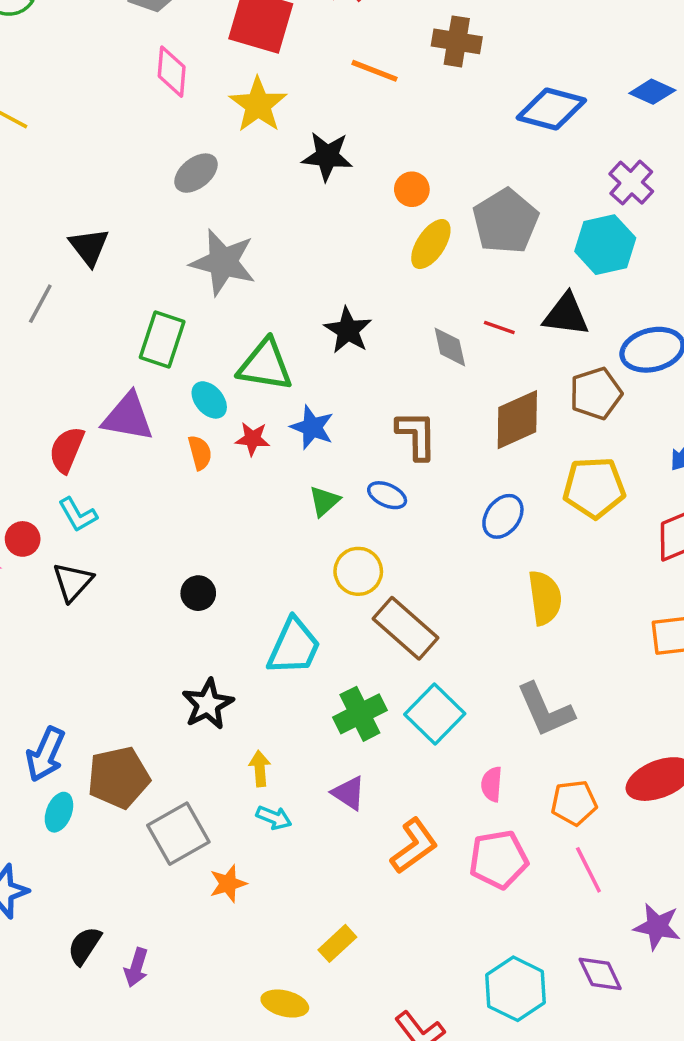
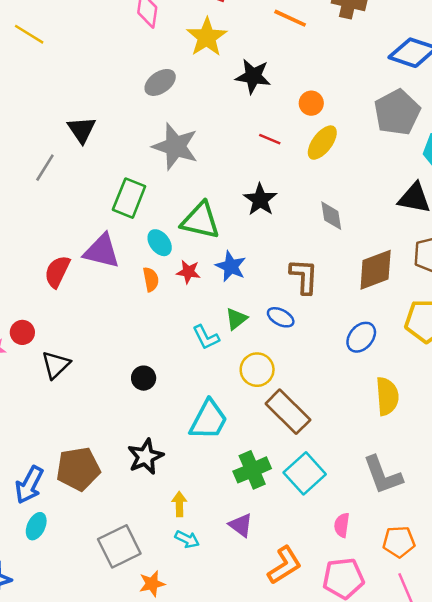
gray pentagon: (506, 221) -> (397, 112), moved
red line: (499, 327) -> (270, 139), moved
cyan L-shape: (78, 515) -> (206, 337), moved
brown pentagon: (119, 777) -> (78, 469), moved

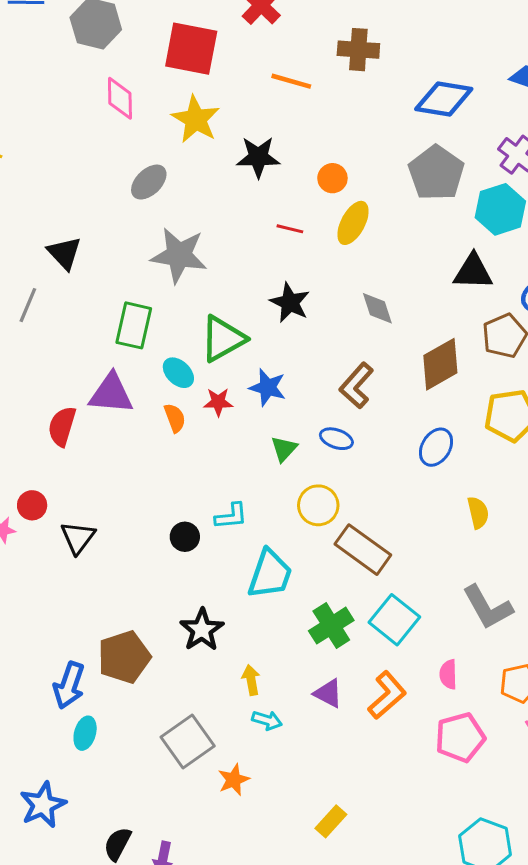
green triangle: (201, 221) -> (223, 339), turned -33
brown L-shape: (304, 276) -> (356, 386), turned -132
cyan L-shape: (206, 337) -> (231, 516), moved, turned -60
yellow semicircle: (387, 396) -> (478, 513), size x0.7
orange L-shape: (285, 565) -> (387, 695), moved

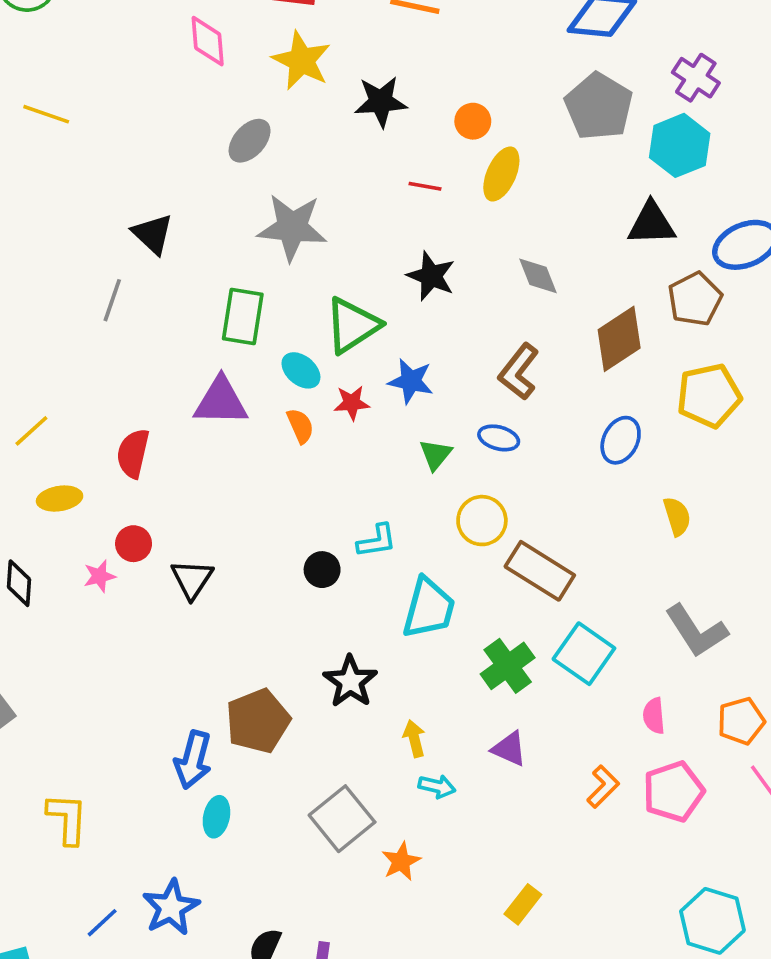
red semicircle: (62, 426) -> (133, 453), moved
orange L-shape: (387, 695) -> (603, 787), moved, size x0.7

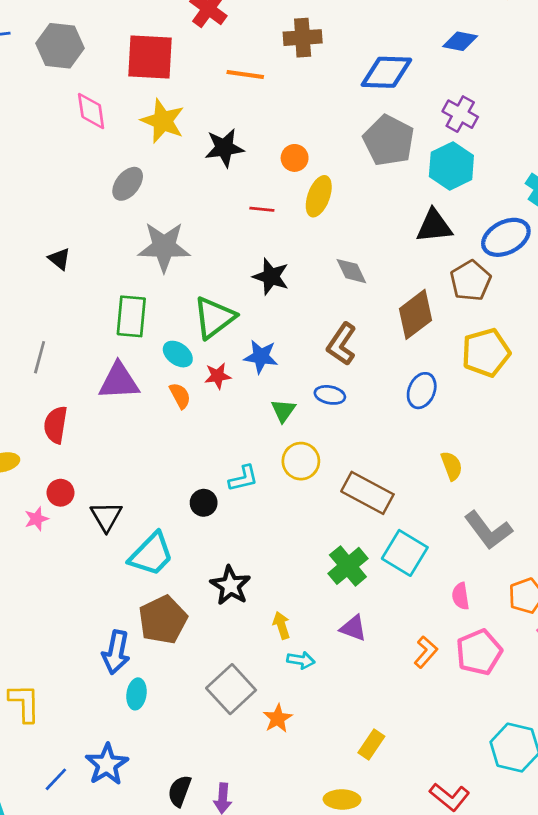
black triangle: (153, 234) -> (59, 259), size x0.7
gray line: (112, 300) -> (40, 357), moved
yellow semicircle: (677, 516) -> (452, 466), moved
yellow circle: (482, 521) -> (301, 461), moved
cyan trapezoid: (429, 608) -> (151, 554), moved, turned 33

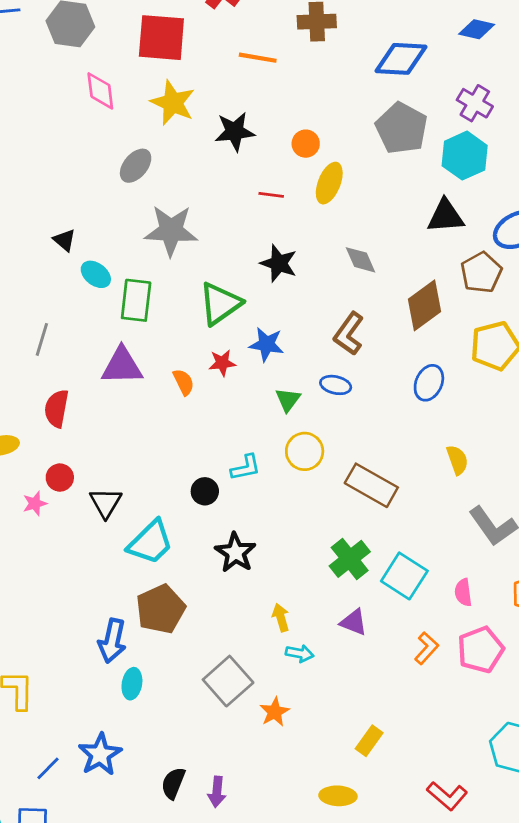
cyan ellipse: (178, 354) -> (96, 274), moved
cyan square: (405, 553) -> (404, 576), moved
black star: (230, 586) -> (235, 553), moved

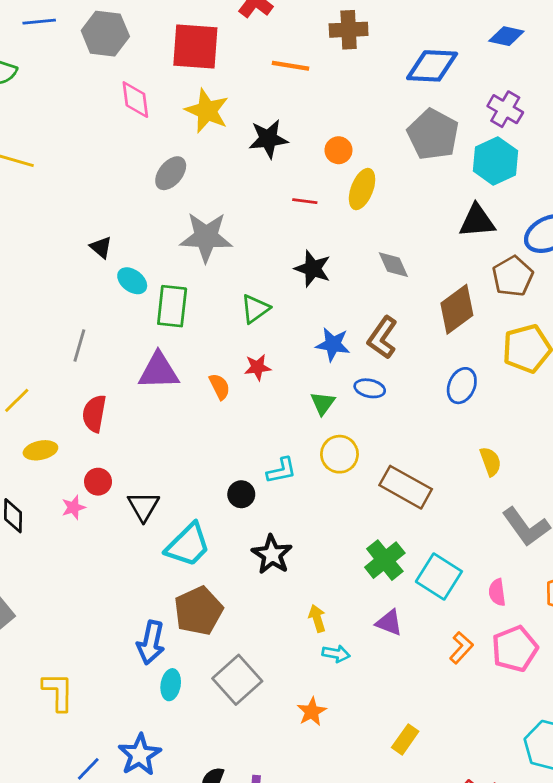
green triangle: (220, 304) -> (255, 309), size x0.7
blue star: (267, 344) -> (333, 344), moved
gray square: (228, 681) -> (237, 680), moved

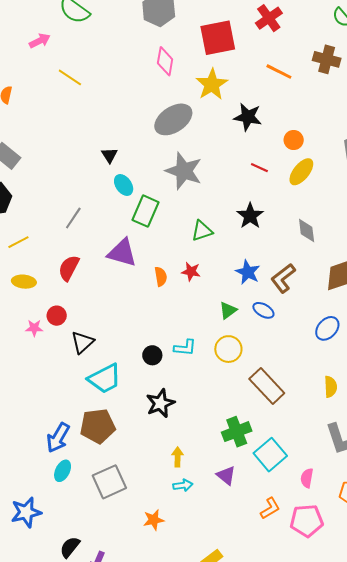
red square: (195, 47) -> (218, 38), turned -33
gray ellipse: (171, 173) -> (173, 119), size x1.5
cyan arrow: (336, 654) -> (183, 485), turned -36

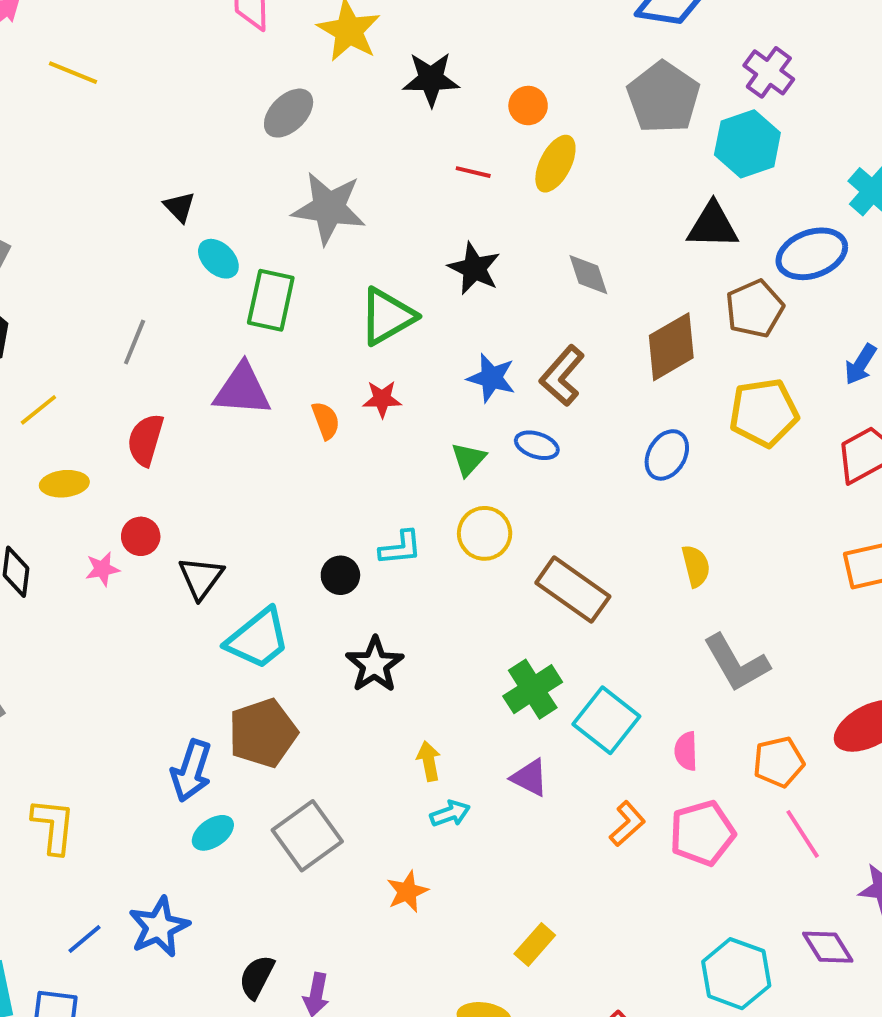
gray ellipse: (173, 119) -> (289, 113), size x0.7
green triangle: (202, 231) -> (387, 316), size x1.4
cyan ellipse: (63, 471) -> (213, 833), turned 40

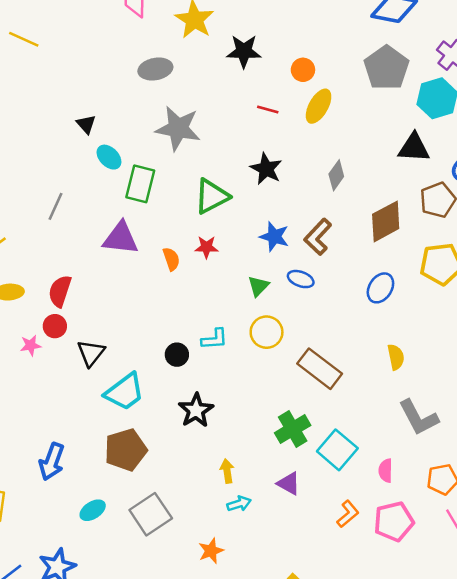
gray ellipse: (289, 113) -> (155, 69), turned 32
gray diamond: (588, 275) -> (336, 175), turned 52
red semicircle: (145, 440) -> (60, 291), moved
blue arrow: (191, 771) -> (52, 462), moved

